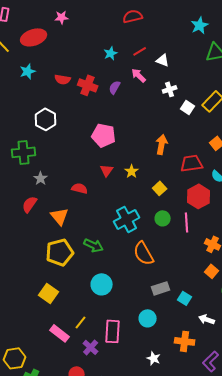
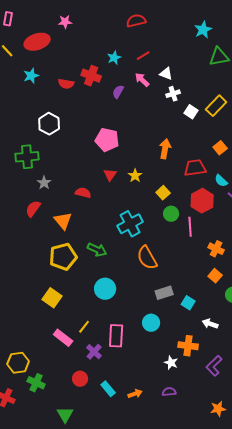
white triangle: (163, 60) -> (166, 74), moved
red cross: (88, 85) -> (91, 76), moved
green circle: (163, 218) -> (171, 214), moved
white star: (154, 358) -> (171, 363), moved

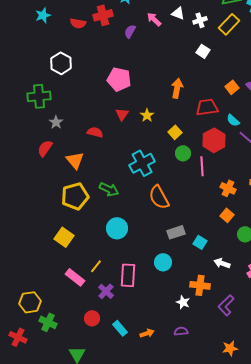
red cross: (91, 76) -> (103, 15), turned -36
white cross: (173, 94) -> (200, 20), moved
yellow rectangle: (216, 106) -> (229, 24), moved

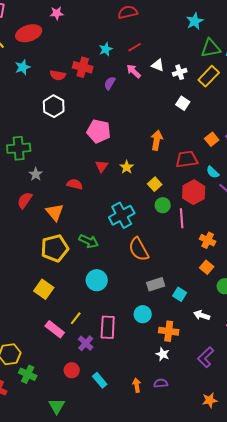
red cross: (103, 15) -> (83, 67), turned 30
white hexagon: (61, 63) -> (54, 106), moved
orange cross: (200, 285) -> (169, 331), moved
orange arrow: (147, 333) -> (137, 385), moved, turned -80

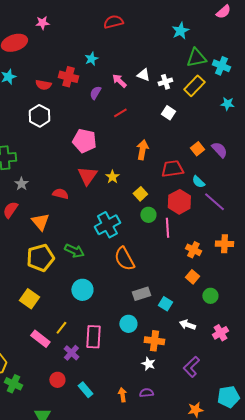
red line: (135, 47) -> (120, 113), moved
red triangle: (102, 166) -> (87, 176), size x1.5

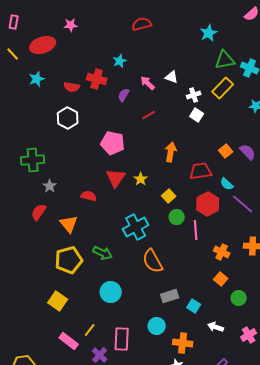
white cross: (165, 82) -> (194, 95), moved

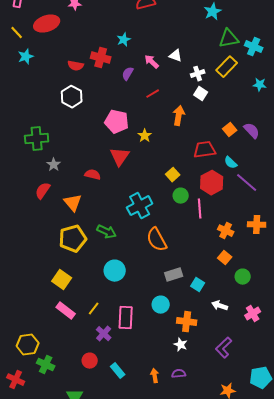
cyan star: (37, 79) -> (26, 57), moved
orange arrow: (171, 152) -> (179, 116), moved
yellow star: (141, 179) -> (145, 136), moved
pink rectangle: (69, 341) -> (66, 311), moved

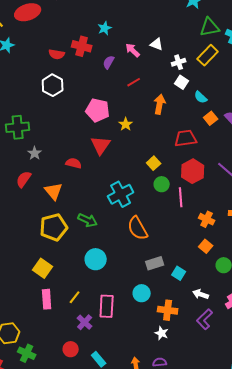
cyan semicircle: (231, 163) -> (201, 97), moved
pink rectangle: (66, 311) -> (47, 299), turned 48
purple L-shape: (224, 348) -> (205, 319), moved

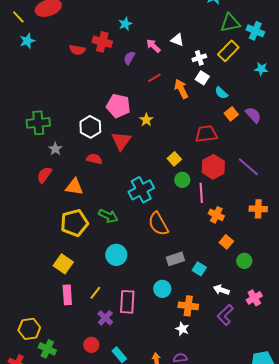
white hexagon: (53, 85) -> (90, 127), moved
orange arrow: (160, 104) -> (181, 89), moved, turned -36
orange triangle: (54, 191) -> (74, 187), turned -42
orange cross: (207, 219) -> (216, 215), moved

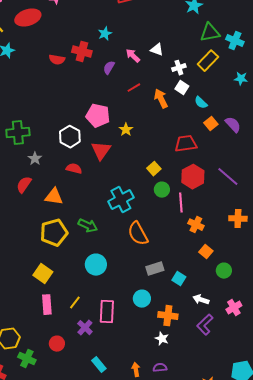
red circle: (91, 345) -> (57, 344), moved

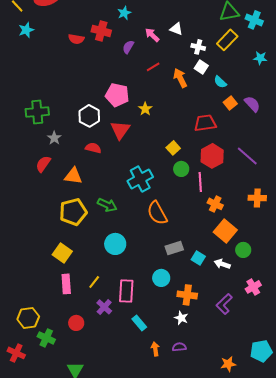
white cross: (179, 68) -> (198, 47), turned 32
orange square: (206, 252) -> (225, 231), size x1.6
white arrow: (201, 300) -> (222, 264), moved
cyan rectangle: (99, 365) -> (139, 323), moved

